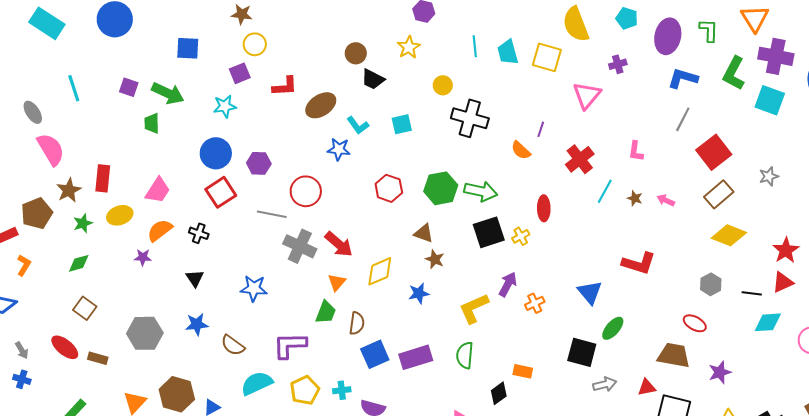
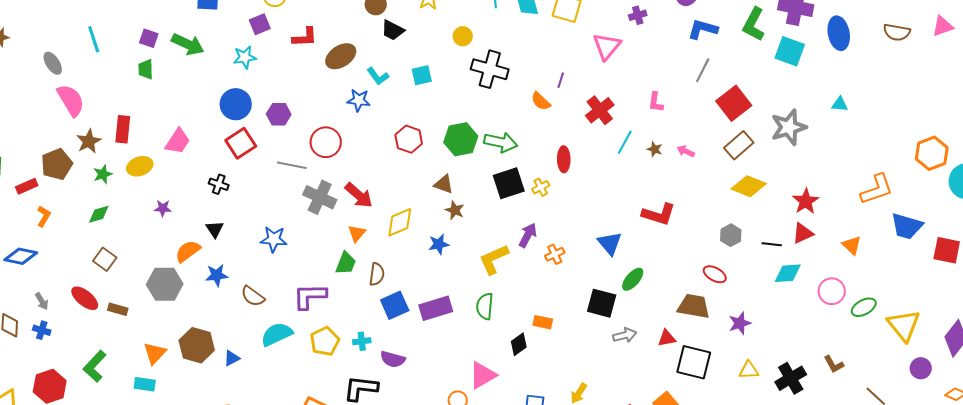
green trapezoid: (152, 123) -> (146, 69), moved
gray star: (769, 176) -> (789, 127), size x1.8
orange semicircle: (160, 230) -> (188, 251), moved

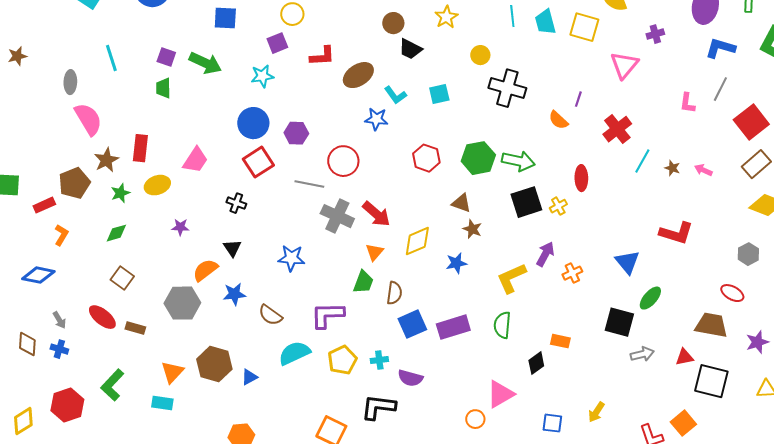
gray ellipse: (53, 63) -> (70, 82), turned 35
pink L-shape: (656, 102) -> (687, 103), moved

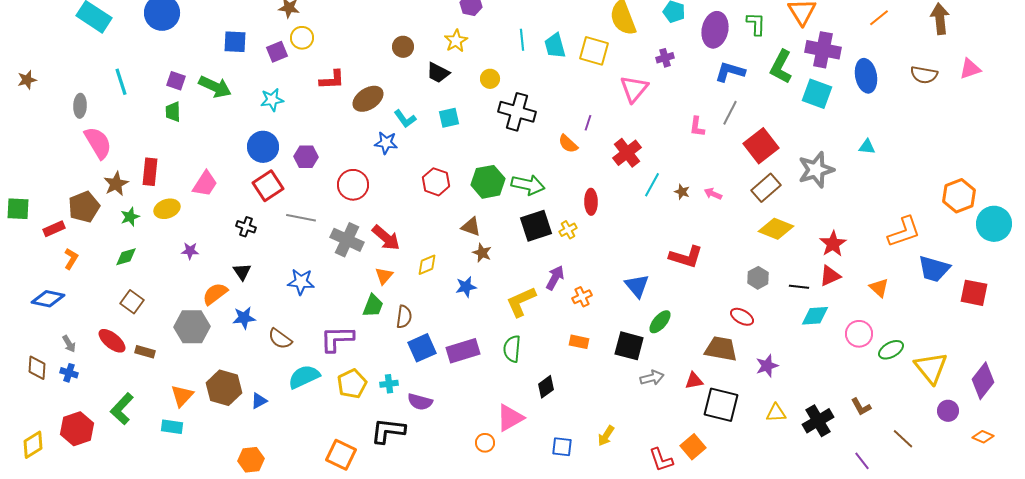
purple square: (277, 43) -> (277, 52), moved
black trapezoid: (410, 49) -> (438, 73), moved
gray line: (309, 184) -> (301, 218), moved
yellow diamond: (417, 241) -> (427, 265), size x0.7
orange rectangle: (560, 341) -> (579, 342), moved

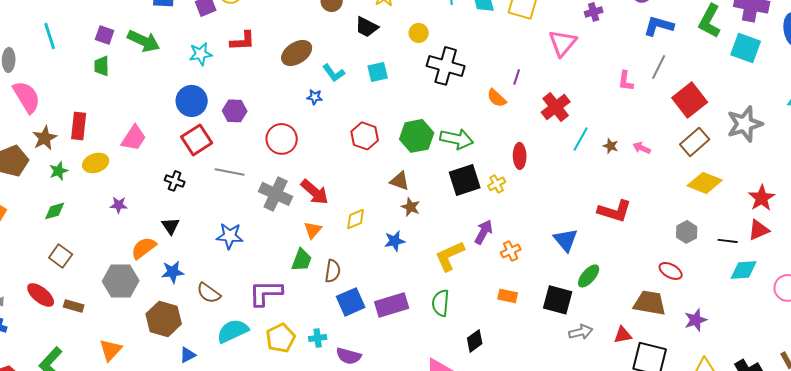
red L-shape: (332, 80) -> (243, 41), moved
blue star: (386, 143) -> (315, 97), size x0.7
brown hexagon: (224, 388) -> (164, 319), moved

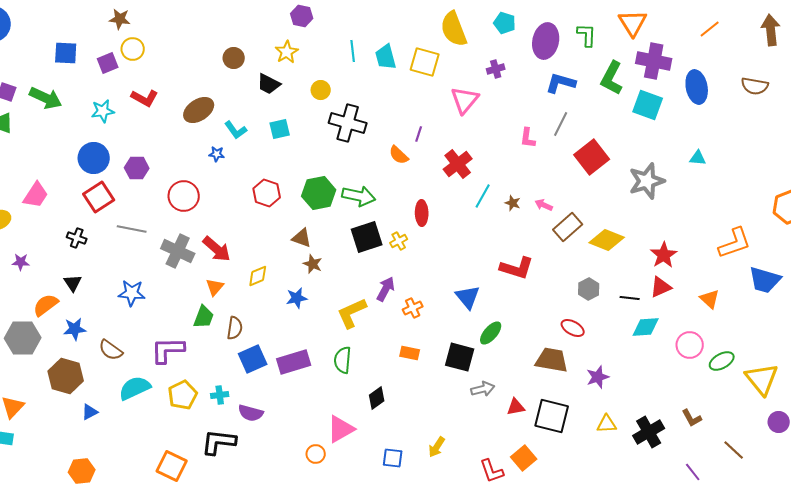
red L-shape: (243, 41) -> (145, 98), turned 32
brown rectangle: (695, 142) -> (568, 227), moved
red triangle: (623, 335) -> (516, 407), moved

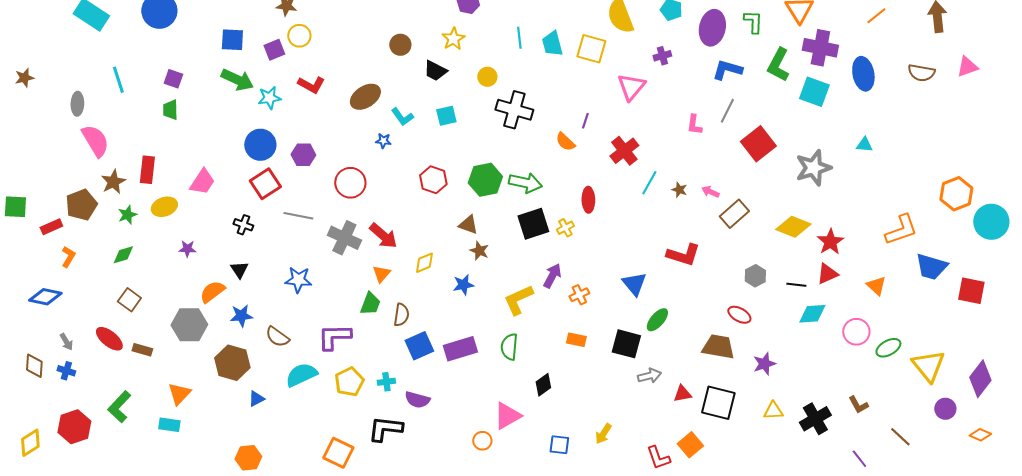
green arrow: (46, 98) -> (237, 80), moved
yellow diamond: (607, 240) -> (793, 227), moved

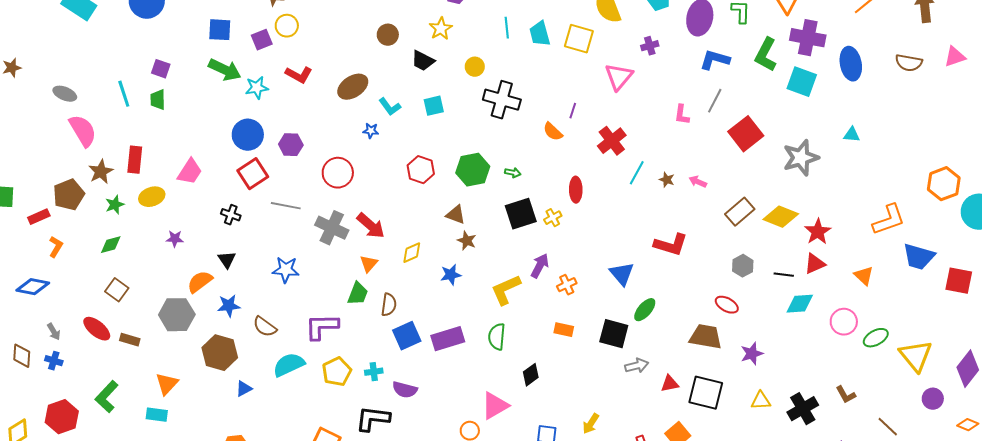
cyan line: (118, 80) -> (124, 94), moved
gray ellipse: (77, 104) -> (65, 94), turned -70
green arrow: (525, 183) -> (513, 173), size x0.5
brown rectangle: (734, 214) -> (740, 212), moved

